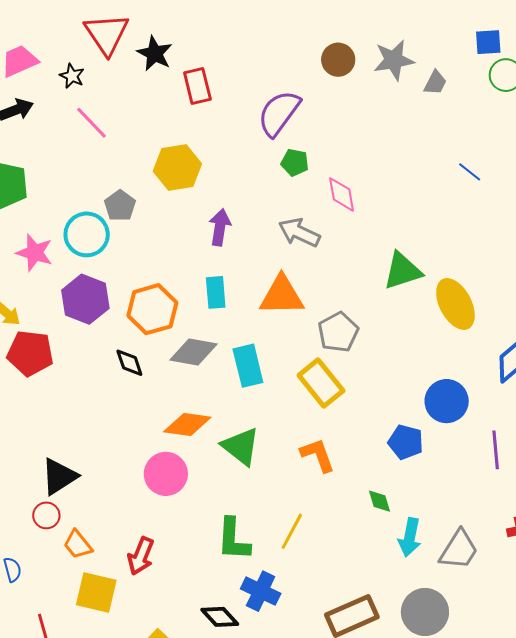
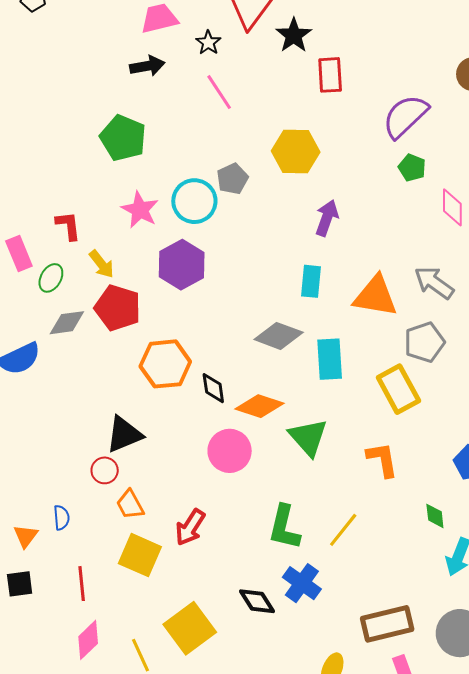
gray arrow: (299, 233) -> (434, 283), moved
orange hexagon: (152, 309) -> (165, 364), moved
black diamond: (129, 363) -> (213, 388), moved

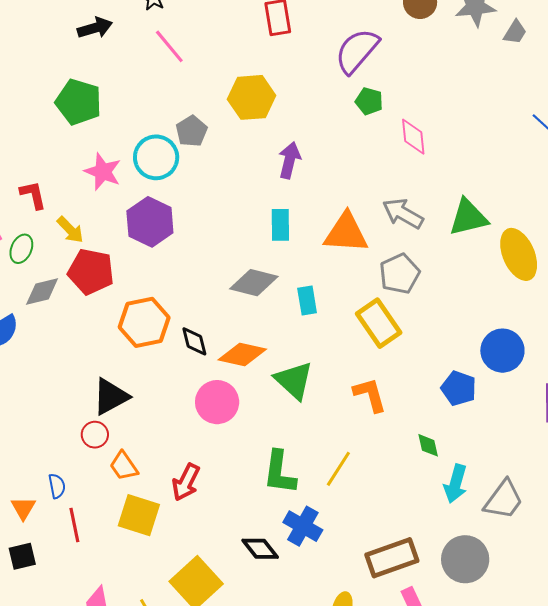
cyan rectangle: (330, 359) -> (307, 300), size x0.7
red line: (82, 584) -> (74, 525), moved

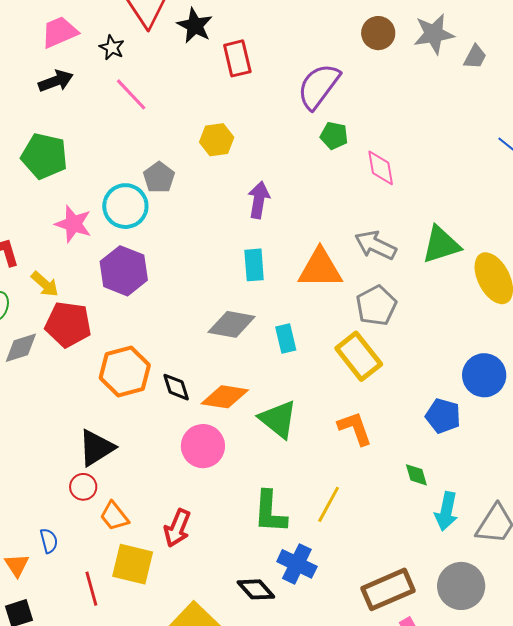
yellow hexagon: (252, 97) -> (217, 140), size x0.7
red line: (74, 525) -> (91, 589), moved

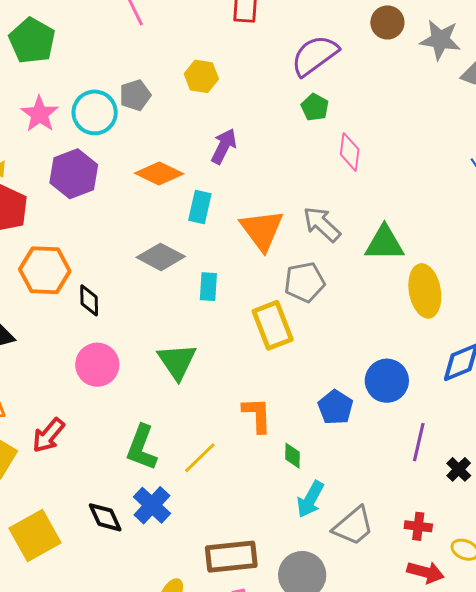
orange triangle: (320, 269) -> (262, 230), turned 36
orange diamond: (225, 397) -> (159, 173), moved
orange L-shape: (355, 428) -> (257, 415), moved

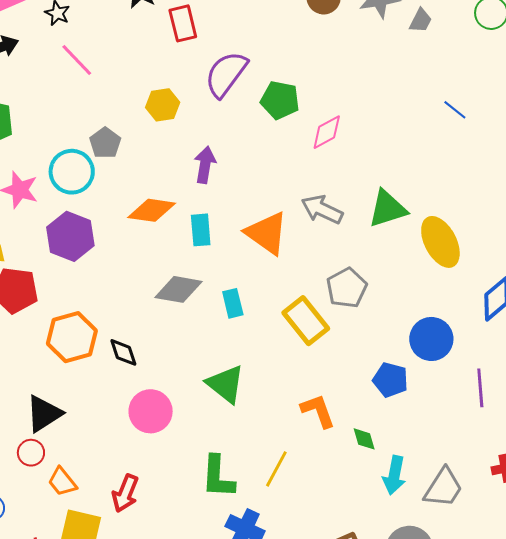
purple semicircle: (315, 55) -> (226, 74), moved
green pentagon: (315, 107) -> (280, 100), size x1.4
pink diamond: (350, 152) -> (327, 132), turned 72
gray pentagon: (305, 282) -> (347, 288), moved

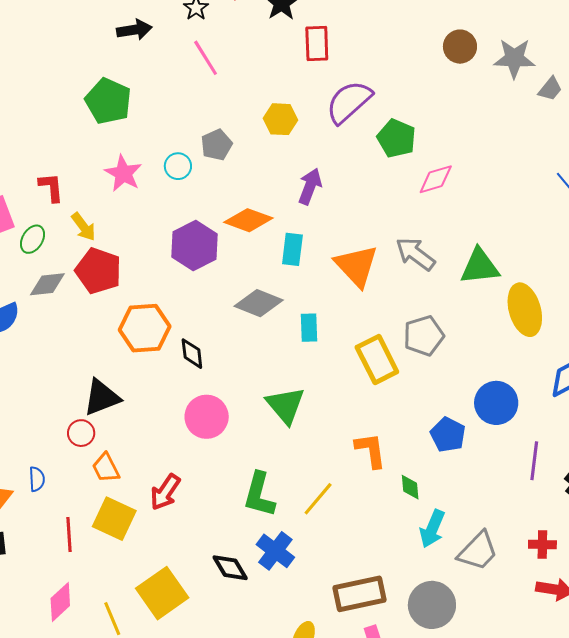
cyan circle: (72, 172) -> (178, 166), size x0.6
purple hexagon: (70, 236) -> (194, 245), moved

